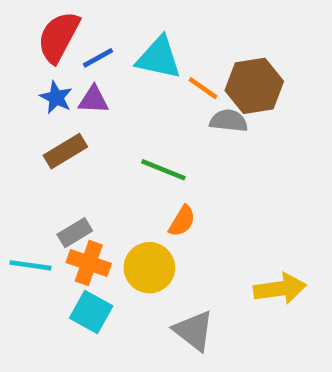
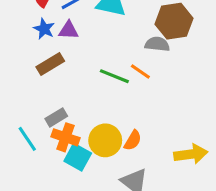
orange line: (203, 88) -> (140, 72), moved
orange semicircle: (182, 221) -> (133, 140), moved
cyan line: (30, 265) -> (27, 139), turned 48
cyan square: (91, 312) -> (78, 157), moved

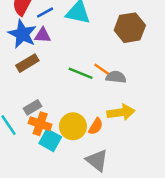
blue star: (44, 29) -> (22, 34), size x1.6
gray semicircle: (157, 44) -> (116, 77), moved
yellow arrow: (191, 154) -> (121, 112), moved

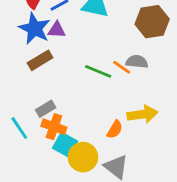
gray semicircle: (116, 77) -> (137, 62), moved
yellow circle: (73, 126) -> (83, 157), moved

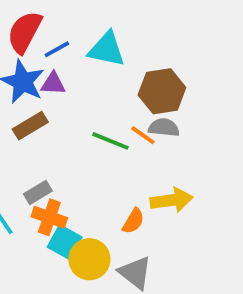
brown hexagon: (152, 22) -> (162, 91), moved

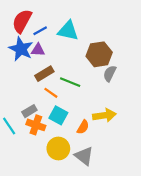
brown rectangle: (30, 126) -> (44, 74), moved
gray semicircle: (164, 128) -> (110, 74), moved, turned -70
orange line: (143, 135) -> (51, 93), moved
cyan square: (65, 242) -> (58, 115), moved

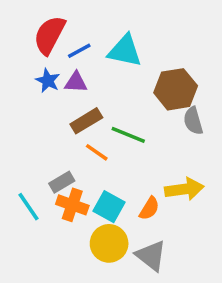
blue star: (21, 49) -> (48, 81), size x0.6
gray semicircle: (110, 74) -> (193, 121), turned -42
cyan square: (58, 115) -> (109, 207), moved

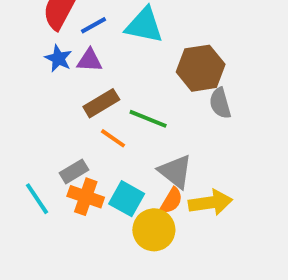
yellow arrow: (184, 189) -> (210, 203), moved
yellow circle: (109, 243) -> (154, 230), moved
gray triangle: (151, 256) -> (175, 171), moved

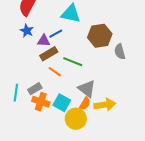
blue line: (94, 25) -> (56, 34), moved
purple triangle: (90, 60) -> (44, 41), moved
gray semicircle: (220, 103) -> (120, 52), moved
cyan line: (37, 199) -> (16, 93), moved, turned 42

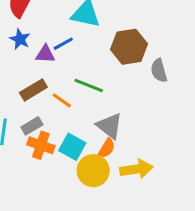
brown rectangle: (49, 54) -> (33, 90), moved
yellow arrow: (105, 105) -> (136, 169), moved

